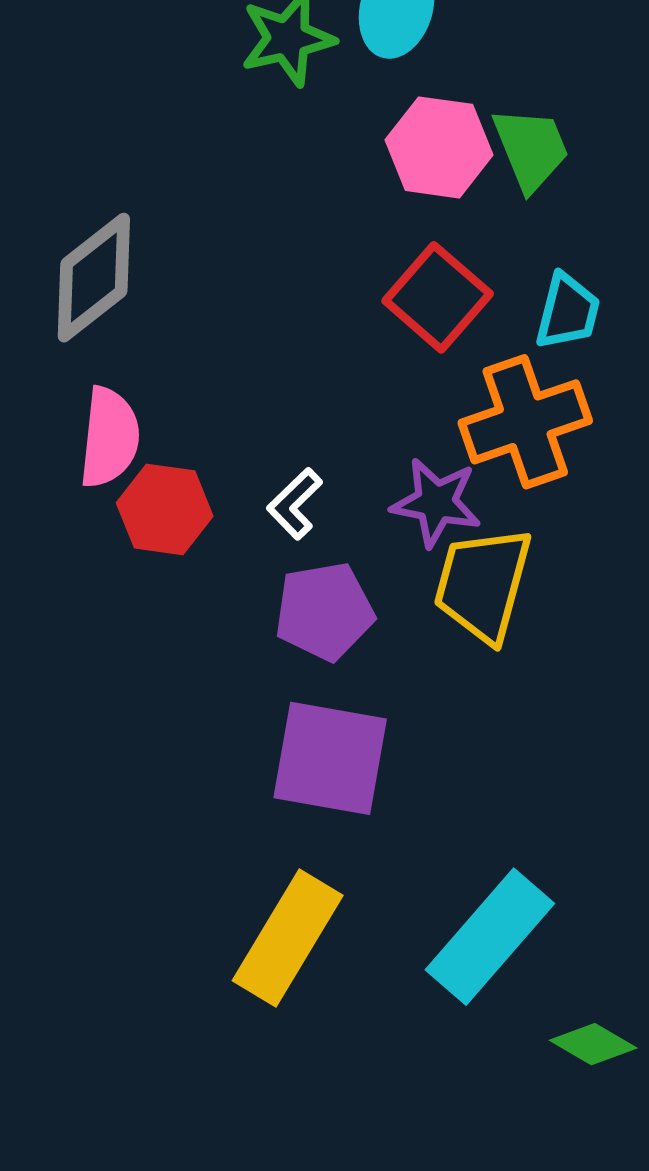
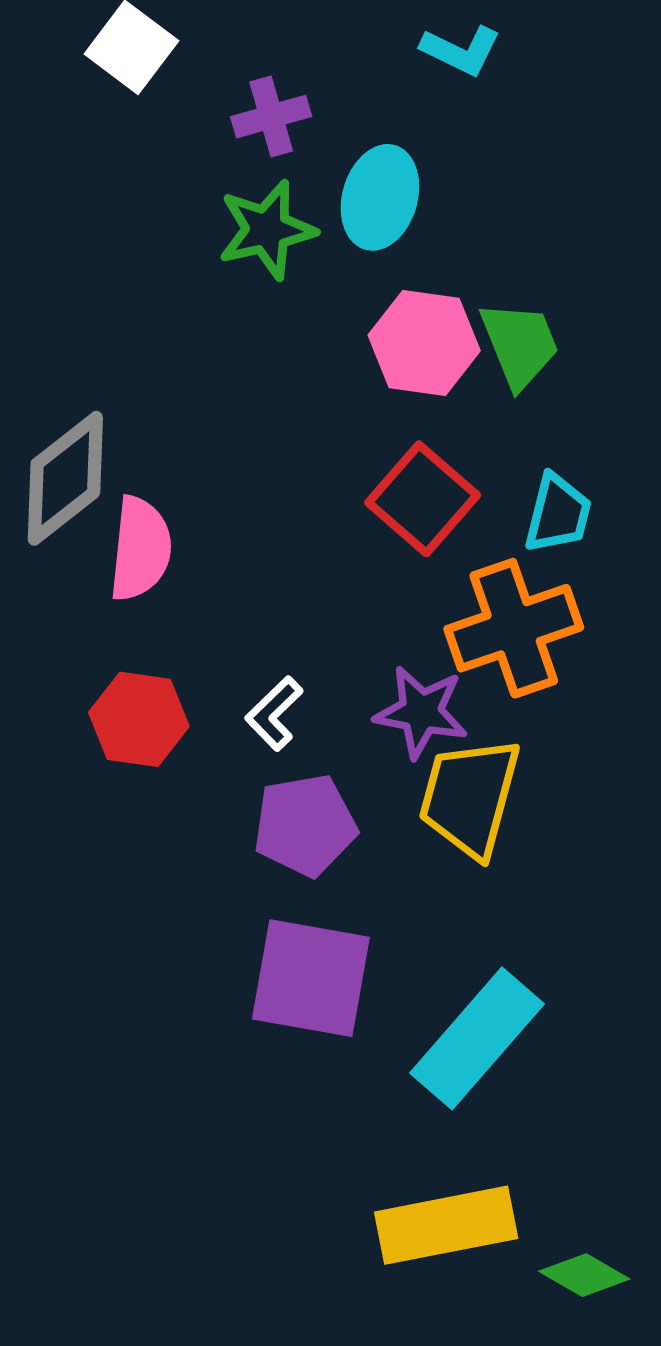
pink semicircle: (109, 437) -> (140, 549), moved
cyan rectangle: (490, 937) -> (477, 1038), moved
yellow rectangle: (288, 938) -> (446, 1225), moved, turned 48

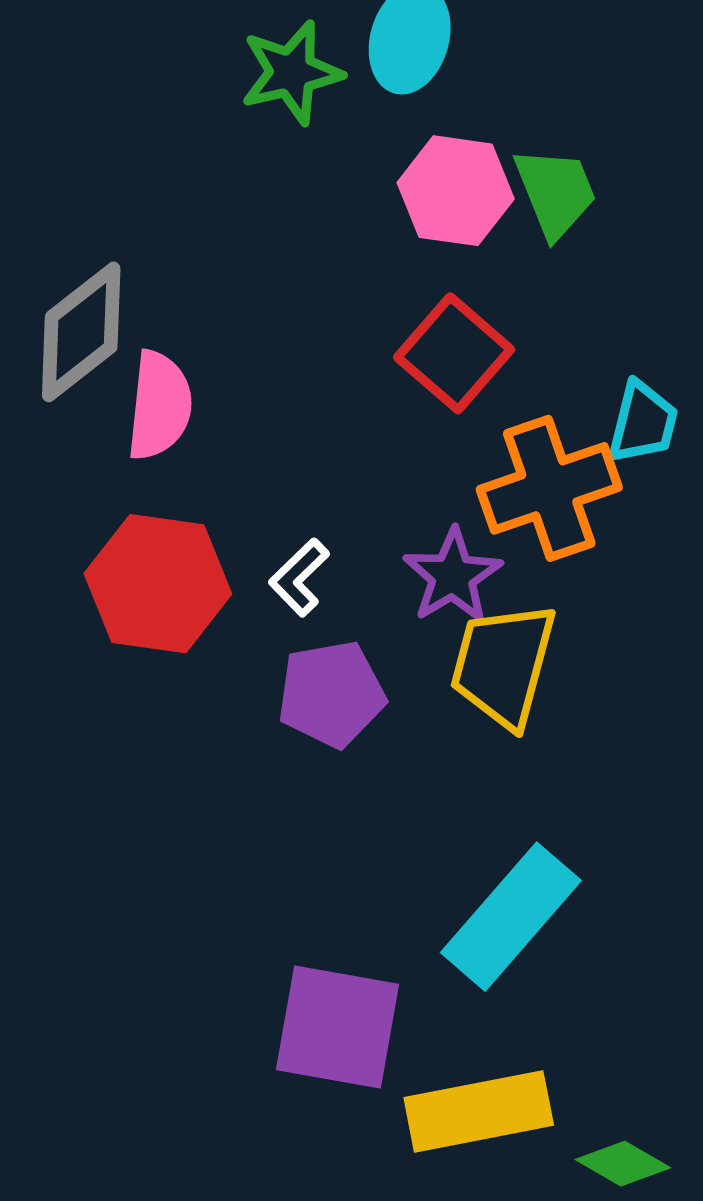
cyan trapezoid: (558, 514) -> (643, 422), moved
purple star: (421, 712) -> (453, 576), turned 30
red hexagon: (139, 719) -> (158, 584), size x1.4
purple square: (311, 978) -> (337, 1027), moved

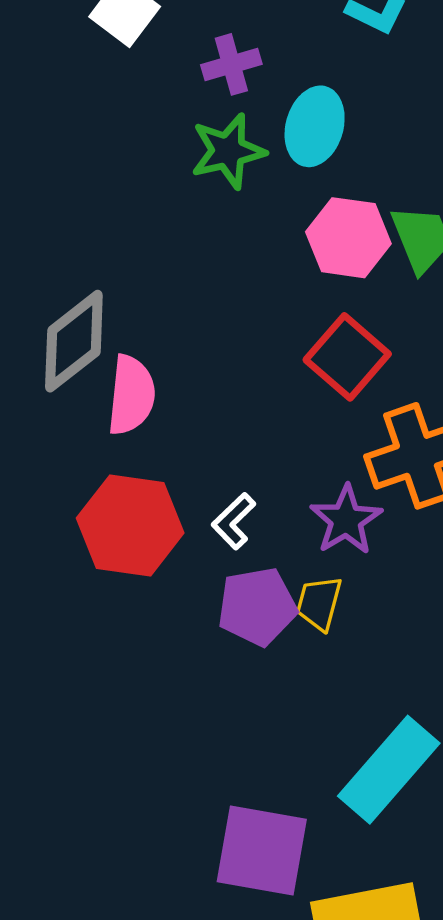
yellow trapezoid: (503, 665) -> (319, 603), moved, size x0.6

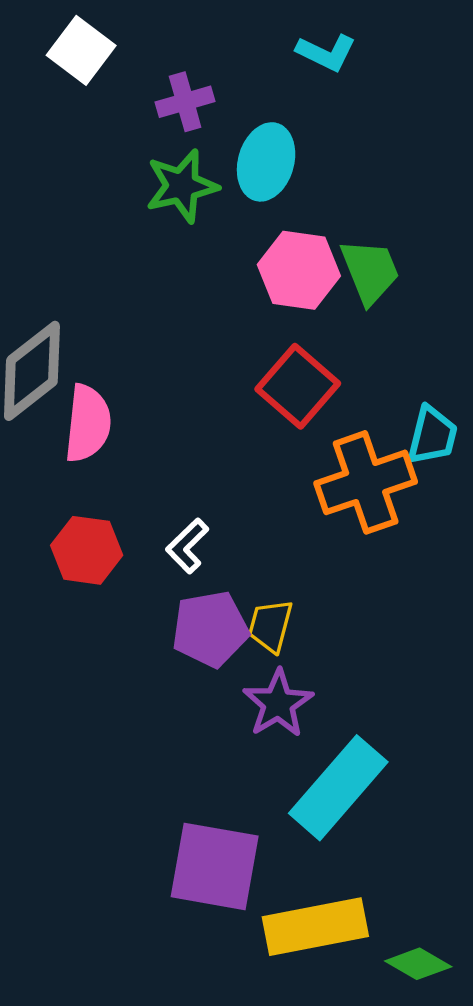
purple star: (346, 520) -> (278, 703), moved
red hexagon: (130, 526) -> (87, 550), size x0.7

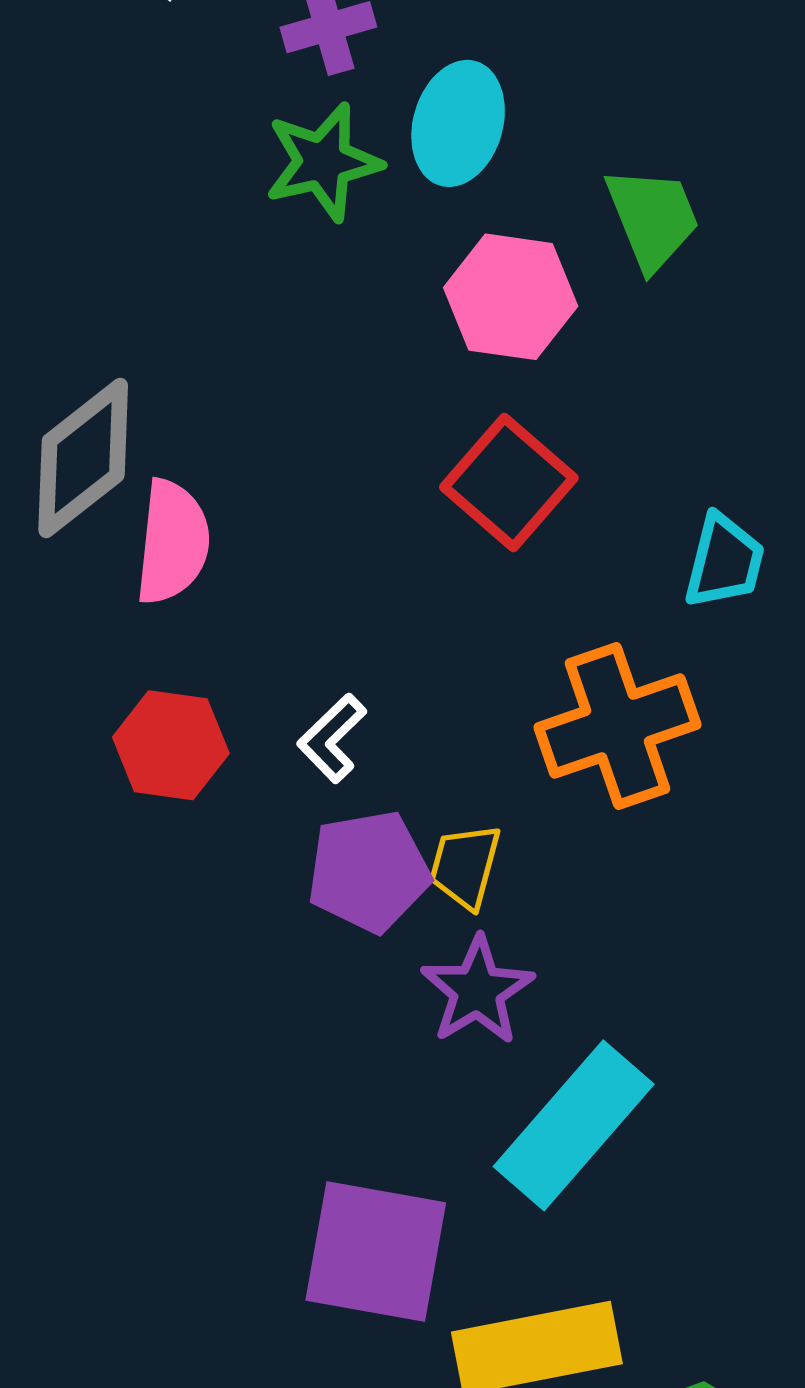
green trapezoid: (370, 271) -> (653, 218), moved
orange cross: (366, 482) -> (617, 726), moved

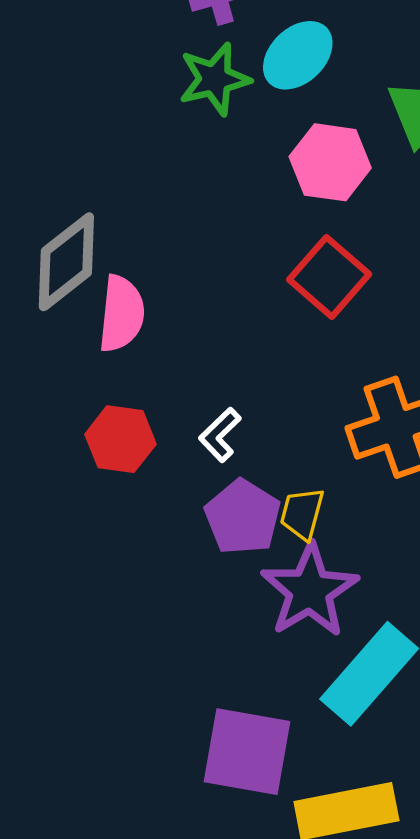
cyan ellipse: (458, 123) -> (298, 55), turned 30
purple pentagon: (369, 871) -> (243, 517), turned -30
purple star: (477, 991) -> (310, 591), size x1.4

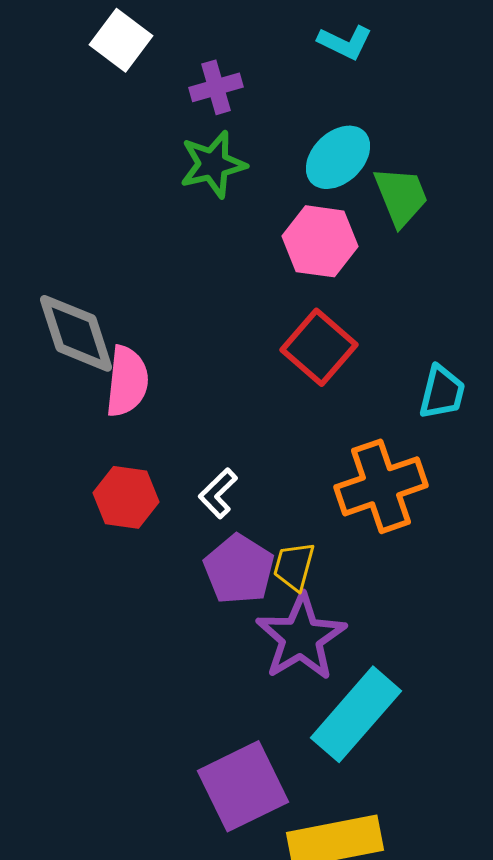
cyan ellipse: (298, 55) -> (338, 157), moved
gray diamond: (66, 262) -> (76, 333), turned -70
purple square: (247, 752) -> (243, 786), turned -36

